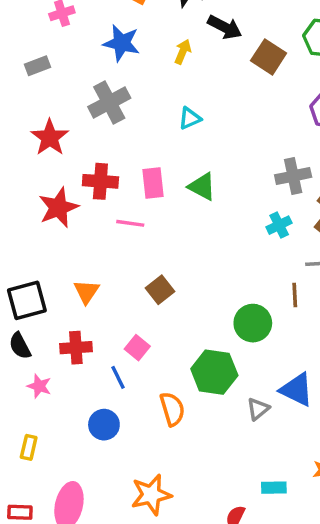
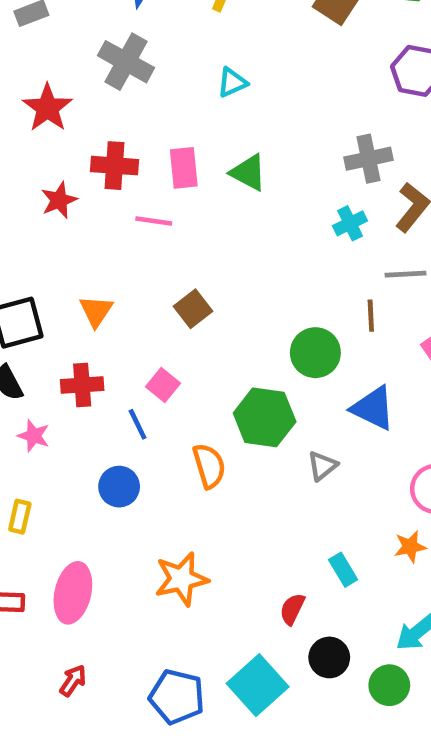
gray cross: (109, 102) -> (126, 62), turned -33
red star: (58, 208) -> (59, 200), size x0.7
blue triangle: (297, 390) -> (373, 408), moved
cyan rectangle: (274, 488) -> (343, 570), turned 60

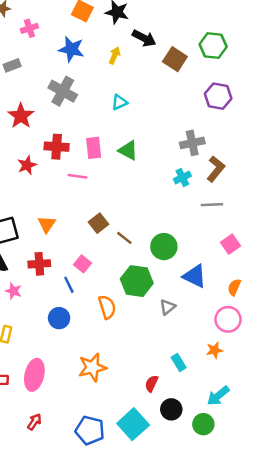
brown line: (371, 316) -> (124, 238), moved, turned -49

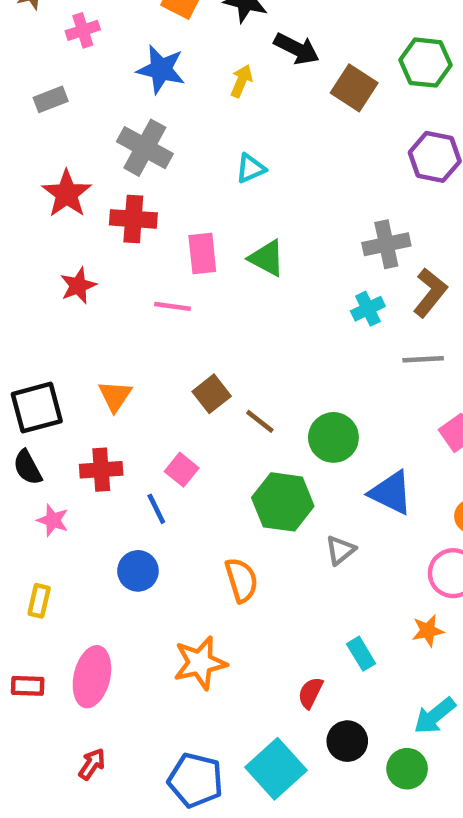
red cross: (57, 147) -> (133, 219), moved
orange semicircle: (107, 307) -> (241, 580), moved

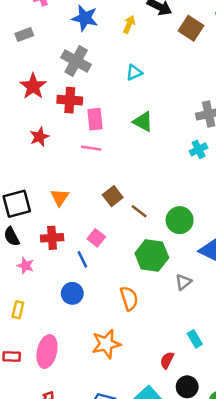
pink rectangle: (202, 253) -> (95, 119), moved

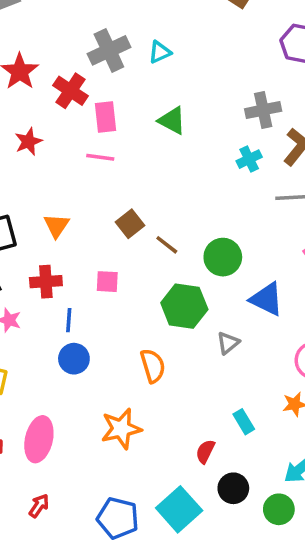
gray cross: (76, 61) -> (109, 50), moved, turned 36
red cross: (70, 100) -> (70, 91), turned 30
pink square: (96, 238) -> (107, 282), turned -36
blue line: (82, 259) -> (69, 320), moved, turned 30

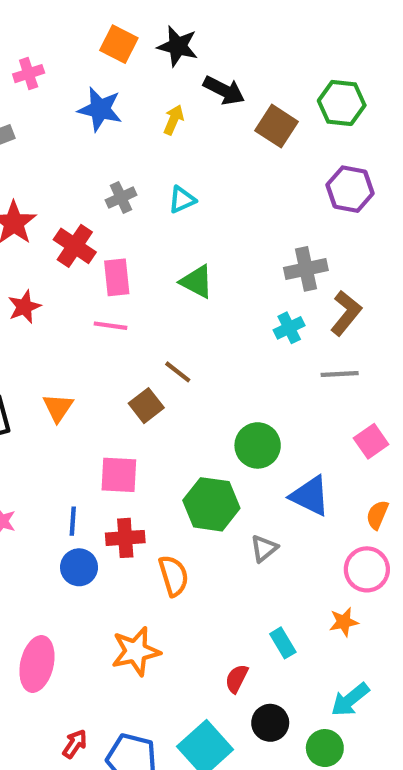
gray cross: (109, 50) -> (121, 198), size x0.6
brown line: (167, 245) -> (178, 372), moved
red cross: (46, 282) -> (125, 538), moved
pink square: (107, 282) -> (119, 475), size x1.4
red arrow: (39, 506) -> (75, 744), moved

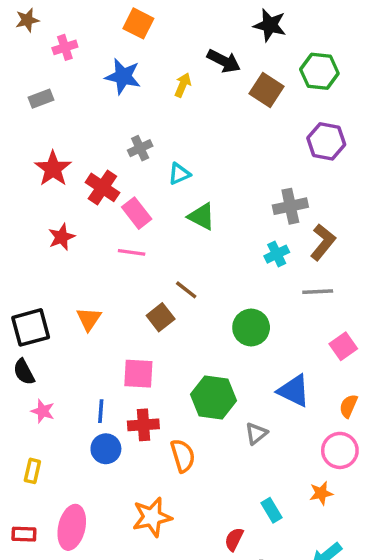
black star: (178, 46) -> (270, 25), moved
cyan triangle: (182, 200) -> (179, 174), moved
pink rectangle: (117, 277) -> (137, 213), turned -32
green circle: (258, 445) -> (251, 327), moved

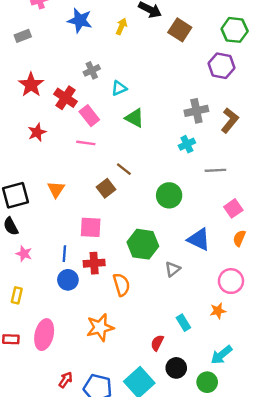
green hexagon: (319, 71) -> (235, 30), moved
brown L-shape: (323, 242) -> (230, 120), moved
orange semicircle: (348, 406) -> (239, 238), moved

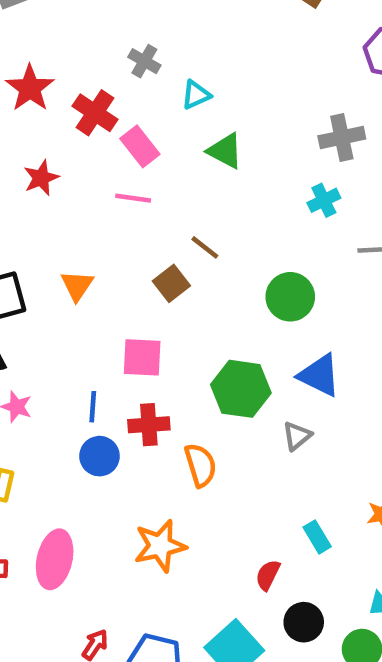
gray cross: (92, 70) -> (144, 61), turned -35
blue triangle: (199, 239) -> (319, 375), moved

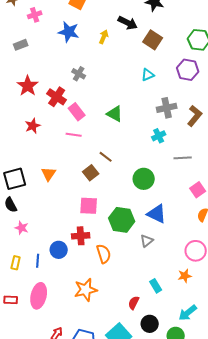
cyan triangle: (196, 95) -> (148, 75), moved
pink square: (142, 357) -> (89, 206), moved
blue line: (93, 407) -> (38, 261), moved

